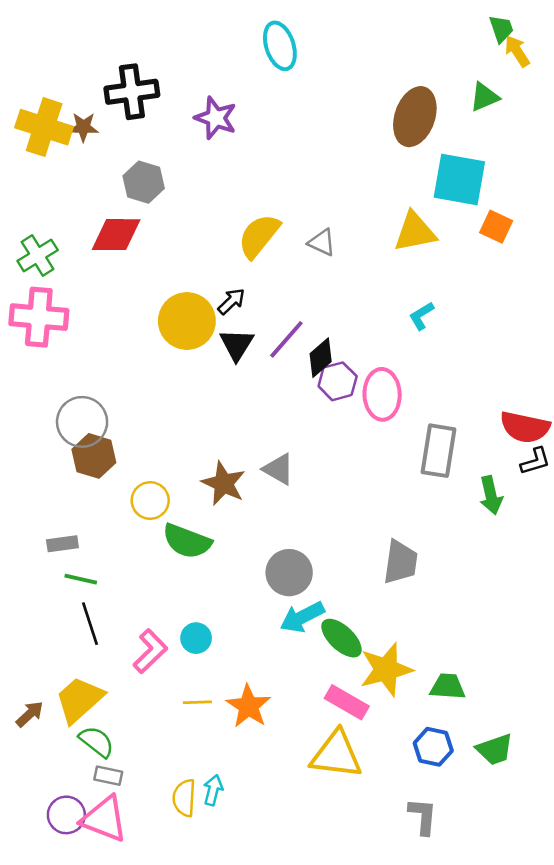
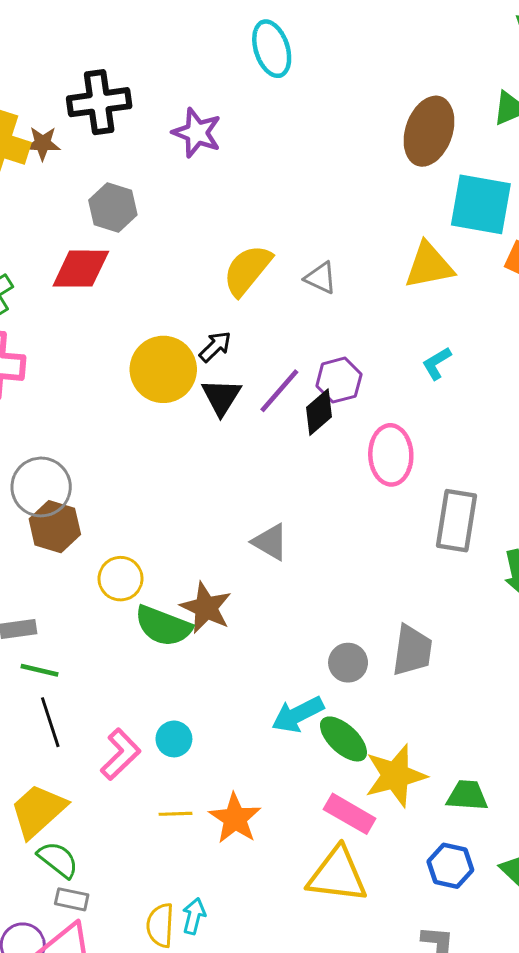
purple hexagon: (338, 381) -> (339, 380), moved
brown star: (224, 483) -> (206, 608), moved
gray circle: (289, 573) -> (348, 663), moved, size x0.7

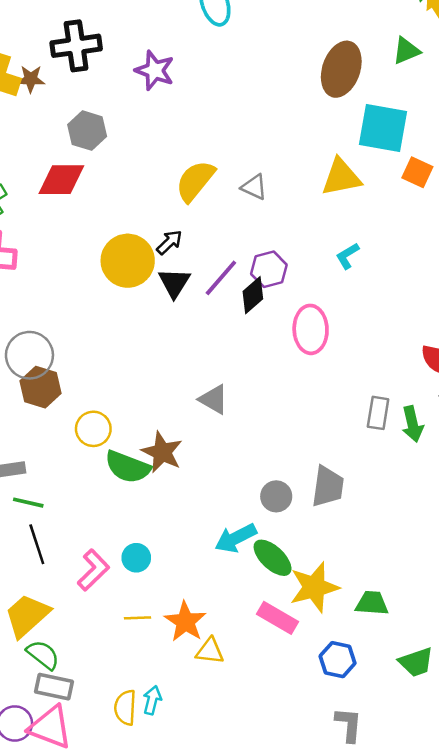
gray rectangle: (456, 521) -> (378, 413), moved, size x0.7
blue hexagon: (450, 866) -> (338, 660), moved
yellow triangle: (337, 875) -> (210, 651), moved, size x0.6
gray rectangle: (72, 899) -> (54, 687), size x1.4

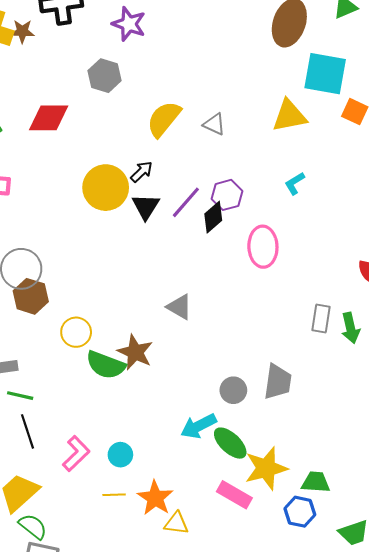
gray hexagon: (87, 131) -> (105, 76), moved
cyan circle: (136, 558) -> (120, 455), moved
blue hexagon: (338, 660) -> (300, 512), moved

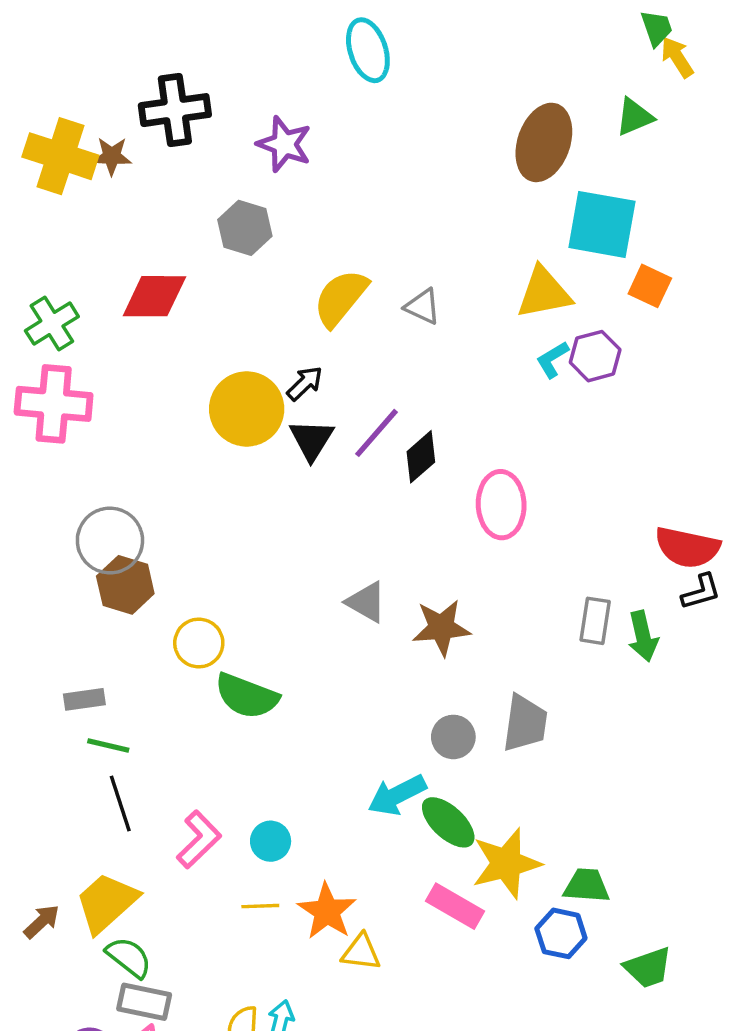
cyan L-shape: (295, 183) -> (552, 359), moved
purple hexagon: (227, 195) -> (595, 356), moved
brown star: (135, 352) -> (441, 628), moved, turned -30

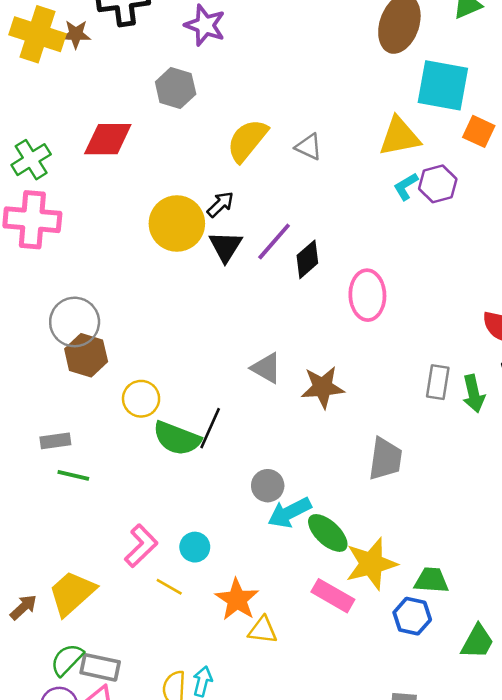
gray circle: (453, 737) -> (268, 486), moved
black line: (120, 804) -> (210, 428), moved, turned 42
yellow line: (260, 906) -> (169, 587), moved, turned 32
green semicircle: (129, 957) -> (67, 660), moved, turned -84
green trapezoid: (648, 968) -> (477, 642), turned -42

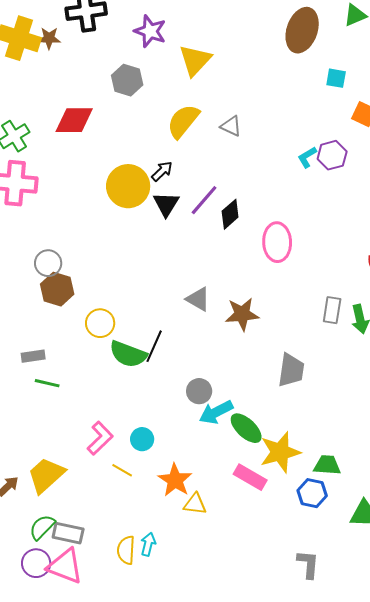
cyan square: (443, 85) -> (336, 78), size x0.5
yellow triangle: (399, 137) -> (195, 60), moved, turned -36
gray circle: (75, 322) -> (48, 263), size x0.7

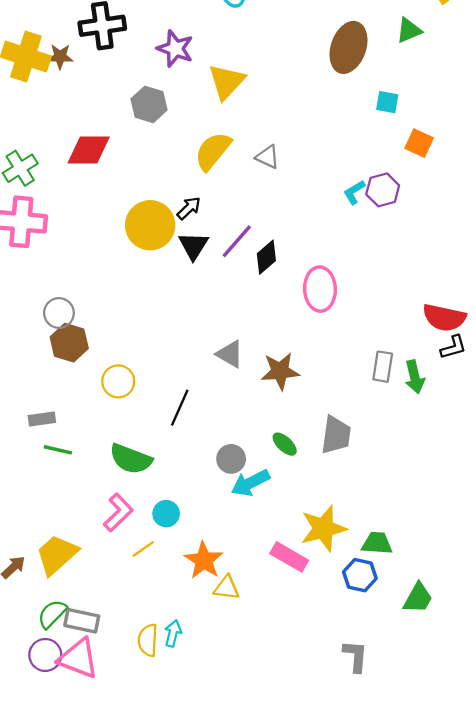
green semicircle: (128, 354) -> (131, 459), moved
green ellipse: (246, 428) -> (285, 444), moved, size x0.7
yellow line: (122, 470) -> (143, 549), turned -65

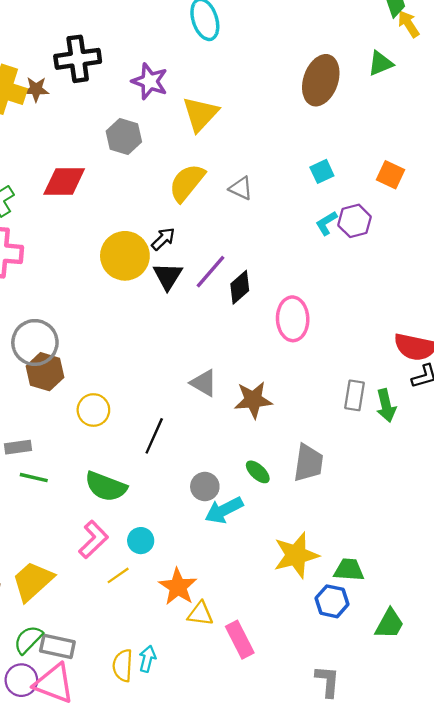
cyan square: (387, 102) -> (322, 171), moved, turned -35
gray circle: (59, 313) -> (35, 342), size x1.5
pink rectangle: (289, 557) -> (240, 640), moved, turned 33

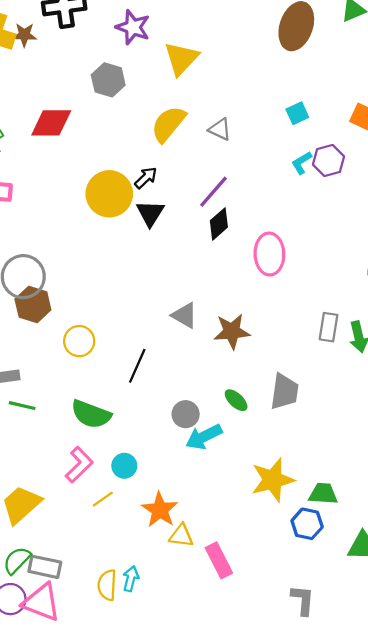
purple line: (210, 272) -> (214, 192), moved

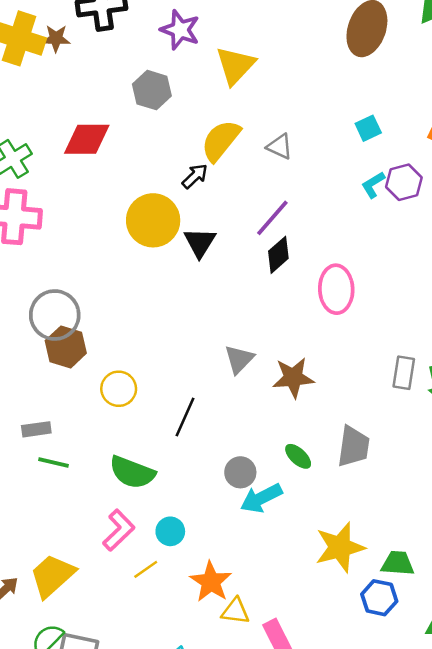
black arrow: (146, 178) -> (195, 176), moved
gray triangle: (184, 315) -> (239, 359), turned 44

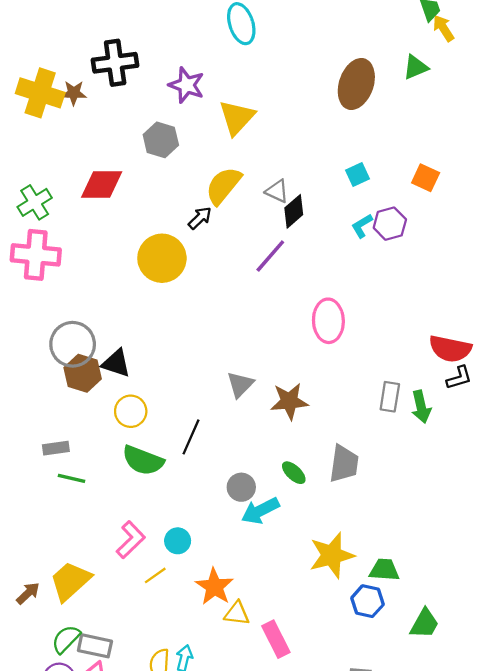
black triangle: (200, 242) -> (116, 363), moved, turned -44
black diamond: (278, 255) -> (294, 211), moved
green semicircle: (132, 472) -> (143, 460), moved

